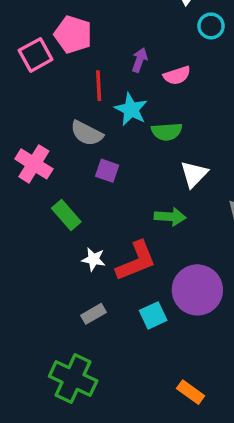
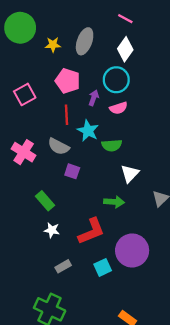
cyan circle: (211, 26) -> (116, 80), moved, size x1.5
pink pentagon: (73, 34) -> (68, 81), moved
pink cross: (34, 164) -> (24, 152), moved
white star: (93, 259) -> (52, 230), moved

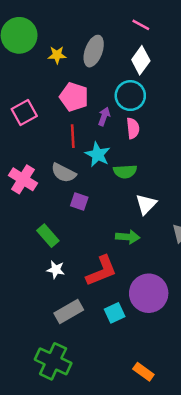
pink semicircle: (119, 108) -> (133, 128), turned -78
gray rectangle: (63, 266) -> (69, 312), size x1.5

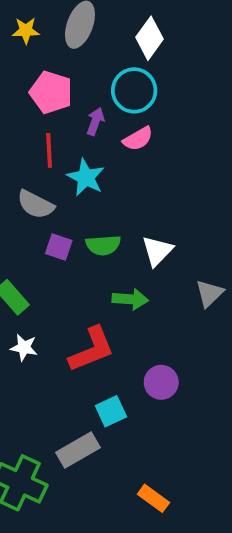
pink semicircle: (133, 128) -> (138, 139), turned 66
green semicircle: (125, 171) -> (103, 245), moved
purple circle: (149, 293) -> (161, 382), size x0.6
gray rectangle: (69, 312) -> (78, 450), moved

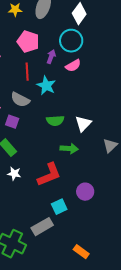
purple square: (59, 247) -> (12, 122), moved

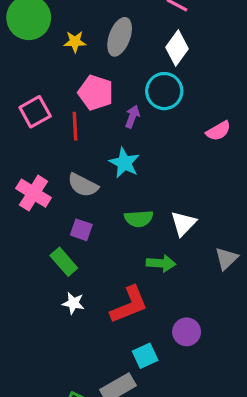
pink semicircle: (73, 66) -> (218, 131), moved
red line: (27, 72) -> (75, 126), moved
purple square: (12, 122) -> (81, 230), moved

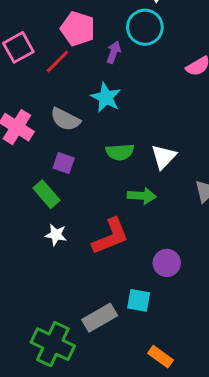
red line: (75, 126) -> (57, 62), turned 48
cyan square: (145, 356) -> (139, 300), moved, turned 35

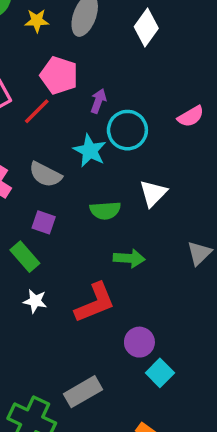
cyan circle: (145, 27) -> (127, 130), moved
white triangle: (164, 157) -> (153, 193), moved
purple circle: (167, 263) -> (139, 342), moved
cyan square: (139, 300) -> (160, 373), moved, turned 35

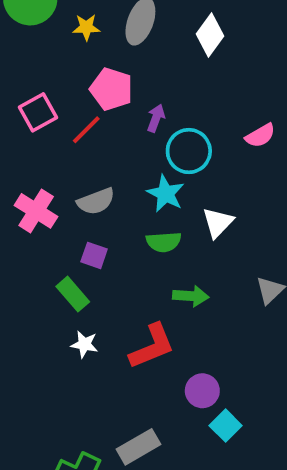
cyan star: (90, 151) -> (166, 194), moved
gray semicircle: (45, 175) -> (96, 201), turned -48

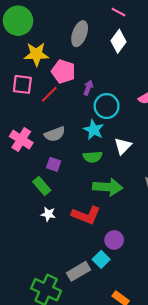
yellow star: (86, 27) -> (36, 54), moved, size x1.6
pink square: (38, 112) -> (22, 84), turned 36
green arrow: (191, 296) -> (108, 187), size x1.5
red L-shape: (152, 346) -> (86, 215), turned 44
cyan square: (226, 426) -> (101, 259), moved

